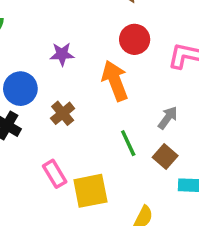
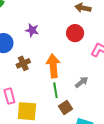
orange arrow: (115, 81) -> (53, 66), moved
brown square: (165, 156) -> (66, 107), moved

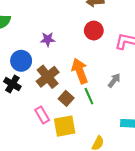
brown cross: (23, 63) -> (48, 77), size x1.5
brown square: (66, 107) -> (66, 98), moved

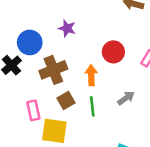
red circle: (94, 31) -> (113, 52), moved
orange arrow: (80, 71) -> (91, 75), size x0.7

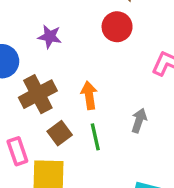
red circle: (113, 52) -> (117, 27), moved
gray arrow: (126, 98) -> (139, 120), turned -30

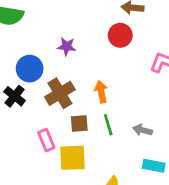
gray arrow: (139, 120) -> (143, 130), moved, turned -90
brown square: (60, 133) -> (79, 123), turned 36

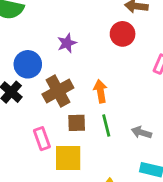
purple star: (67, 46) -> (67, 43), turned -30

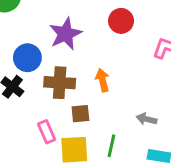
purple star: (67, 43) -> (65, 34), size x1.6
brown cross: (58, 91) -> (60, 83), turned 36
green line: (106, 125) -> (111, 146), moved, turned 30

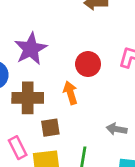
red circle: (121, 21) -> (88, 64), moved

